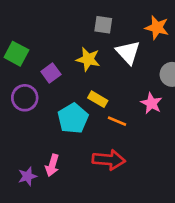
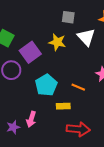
purple square: (51, 73) -> (30, 52), size x1.5
yellow rectangle: (98, 99) -> (63, 106), moved, turned -32
red arrow: (109, 160) -> (78, 129), moved

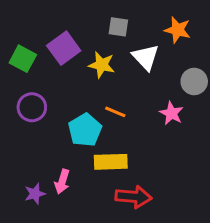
purple square: (30, 52) -> (64, 48), moved
orange line: (78, 87) -> (115, 112), moved
yellow rectangle: (63, 106) -> (111, 162), size x1.5

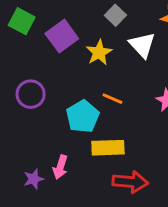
gray square: (118, 27) -> (115, 15), turned 36
green square: (23, 59) -> (22, 21), moved
yellow star: (102, 65) -> (99, 52), turned 30

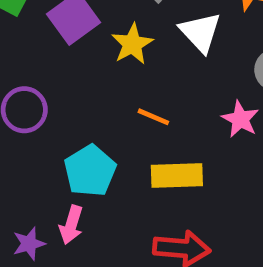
cyan pentagon: (83, 116) -> (90, 171), moved
yellow rectangle: (108, 148) -> (177, 176), moved

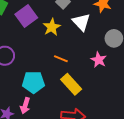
cyan pentagon: (90, 171) -> (33, 82), turned 30
yellow rectangle: (177, 176) -> (71, 84), turned 50

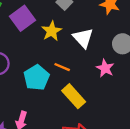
white triangle: (81, 22) -> (83, 38), moved
cyan pentagon: (33, 82) -> (36, 78), moved, turned -30

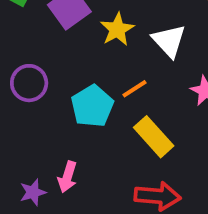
orange line: (62, 67) -> (134, 89), turned -56

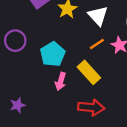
orange line: (134, 89) -> (97, 44), moved
pink arrow: (67, 177) -> (61, 81), moved

